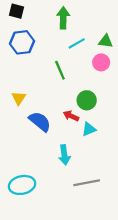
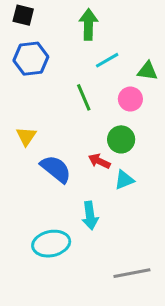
green triangle: (106, 41) -> (148, 71), moved
pink circle: (101, 62) -> (130, 99), moved
gray line: (87, 183) -> (132, 273), moved
cyan ellipse: (22, 185) -> (51, 244), moved

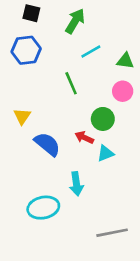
black square: (23, 15) -> (31, 13), moved
green arrow: (88, 24) -> (75, 21), turned 30
pink circle: (130, 99) -> (123, 91), moved

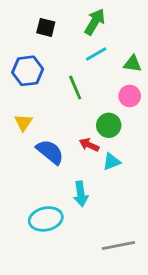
black square: (31, 13) -> (46, 27), moved
green arrow: (75, 21) -> (95, 22), moved
blue hexagon: (26, 50) -> (28, 71), moved

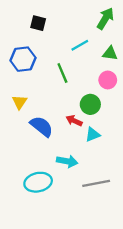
green arrow: (95, 22) -> (105, 18), moved
cyan arrow: (81, 194) -> (67, 161), turned -72
gray line: (118, 246) -> (96, 183), moved

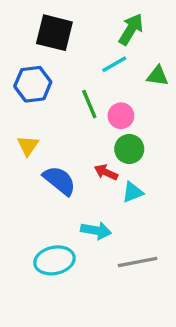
green arrow: (105, 18) -> (131, 29), moved
black square: (38, 23) -> (54, 33), size x1.6
pink circle: (108, 80) -> (121, 116), moved

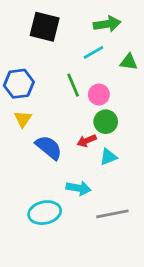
green arrow: (131, 29) -> (107, 24), turned 50
blue hexagon: (33, 84) -> (19, 84), moved
red arrow: (106, 172) -> (87, 141), turned -48

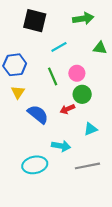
cyan line: (93, 52) -> (59, 47), moved
green line: (73, 85) -> (53, 76), moved
cyan triangle: (108, 157) -> (91, 129), moved

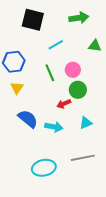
blue semicircle: (38, 114) -> (28, 119), moved
cyan arrow: (61, 146) -> (54, 127), moved
cyan ellipse: (35, 165) -> (44, 168), moved

